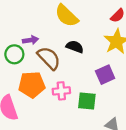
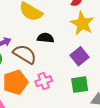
green square: (87, 101) -> (80, 85), moved

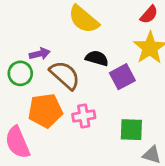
purple square: (79, 56) -> (122, 77), moved

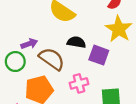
purple square: (122, 77) -> (99, 55), turned -36
pink cross: (84, 116) -> (79, 83), moved

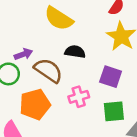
purple square: (99, 55) -> (111, 77), moved

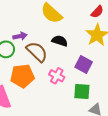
pink cross: (79, 97) -> (57, 76), turned 35

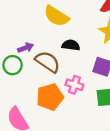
orange pentagon: (22, 76) -> (50, 97), moved

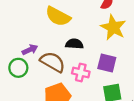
pink cross: (74, 85) -> (81, 73), moved

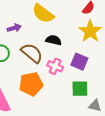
purple arrow: (30, 50) -> (14, 28), moved

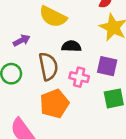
brown semicircle: (32, 53) -> (48, 66), turned 50

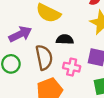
purple arrow: (22, 40) -> (20, 34), size x1.5

